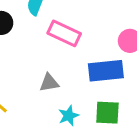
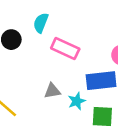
cyan star: (69, 116) -> (77, 101), moved

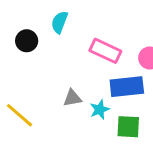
pink rectangle: (65, 49) -> (105, 51), moved

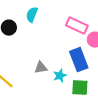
pink rectangle: (105, 51) -> (77, 26), moved
blue rectangle: (127, 87) -> (79, 60), turned 75

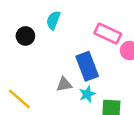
blue rectangle: (79, 60) -> (87, 66), moved

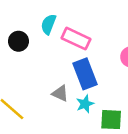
pink rectangle: (108, 34) -> (76, 39), moved
gray triangle: (64, 84) -> (60, 93), turned 35

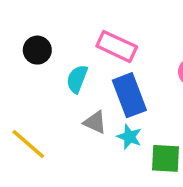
cyan semicircle: (49, 24) -> (77, 79), moved
cyan star: (85, 104) -> (129, 137), turned -30

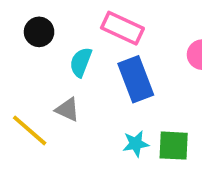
gray triangle: (95, 122) -> (67, 110), moved
cyan star: (129, 137) -> (136, 144), moved, turned -30

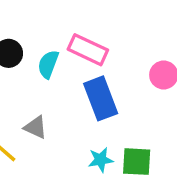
cyan semicircle: (81, 62) -> (48, 64), moved

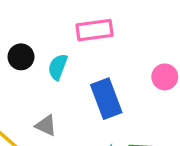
pink rectangle: (88, 50) -> (95, 30), moved, turned -33

